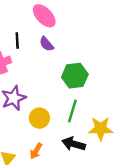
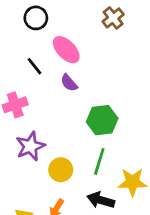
black line: (17, 40) -> (34, 66), moved, turned -35

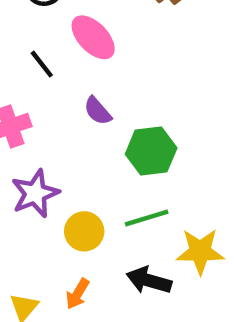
purple semicircle: (69, 83) -> (98, 111), moved
green line: (99, 161) -> (147, 218), turned 56

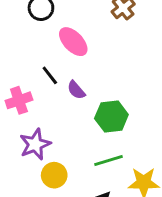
black line: (42, 64) -> (50, 75), moved
yellow circle: (84, 231) -> (54, 175), moved

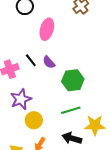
pink ellipse: (73, 42) -> (47, 29), turned 60
black line: (50, 75) -> (31, 60), moved

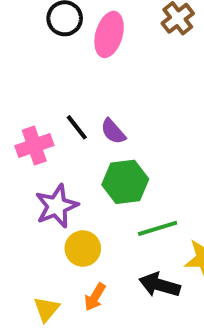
pink ellipse: (47, 29) -> (109, 34), moved
green hexagon: (73, 80) -> (125, 182), moved

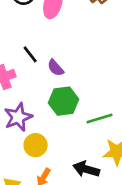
black line: (77, 127) -> (30, 54), moved
green line: (158, 228) -> (100, 118), moved

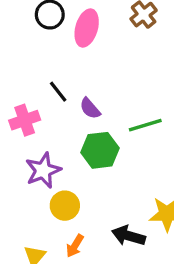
green line: (100, 118) -> (145, 125), moved

